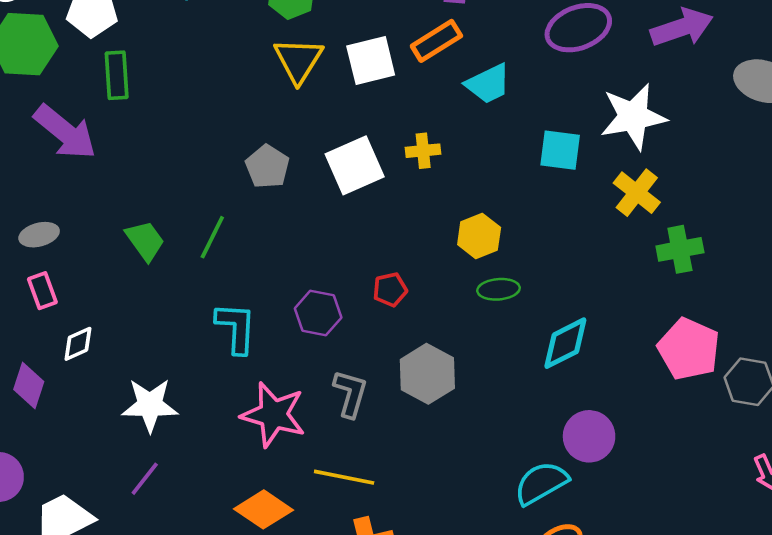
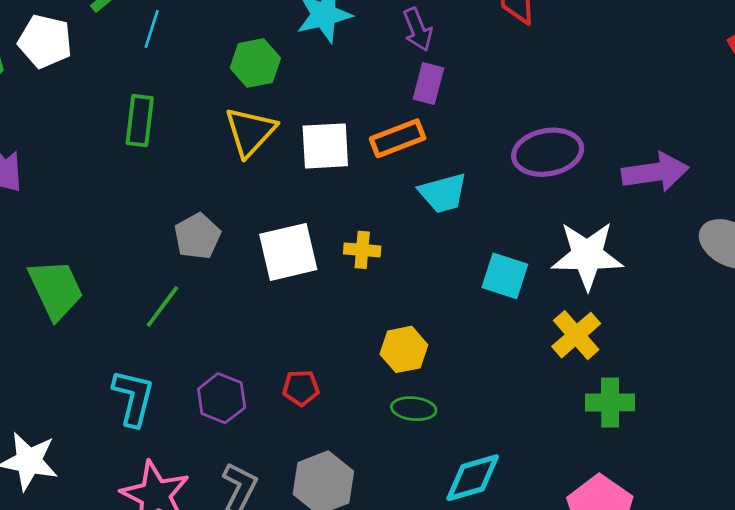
green rectangle: (117, 75) -> (140, 121), moved
green line: (212, 237) -> (162, 306), moved
green trapezoid: (145, 241) -> (56, 289), size x1.4

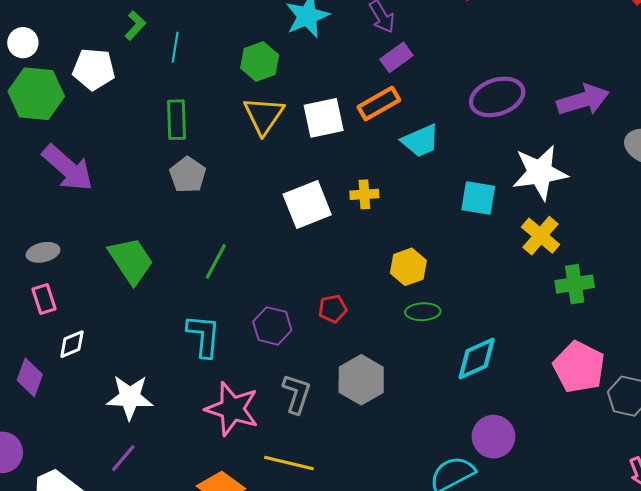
purple rectangle: (428, 83) -> (396, 57), turned 48
gray pentagon: (197, 236) -> (188, 175), moved

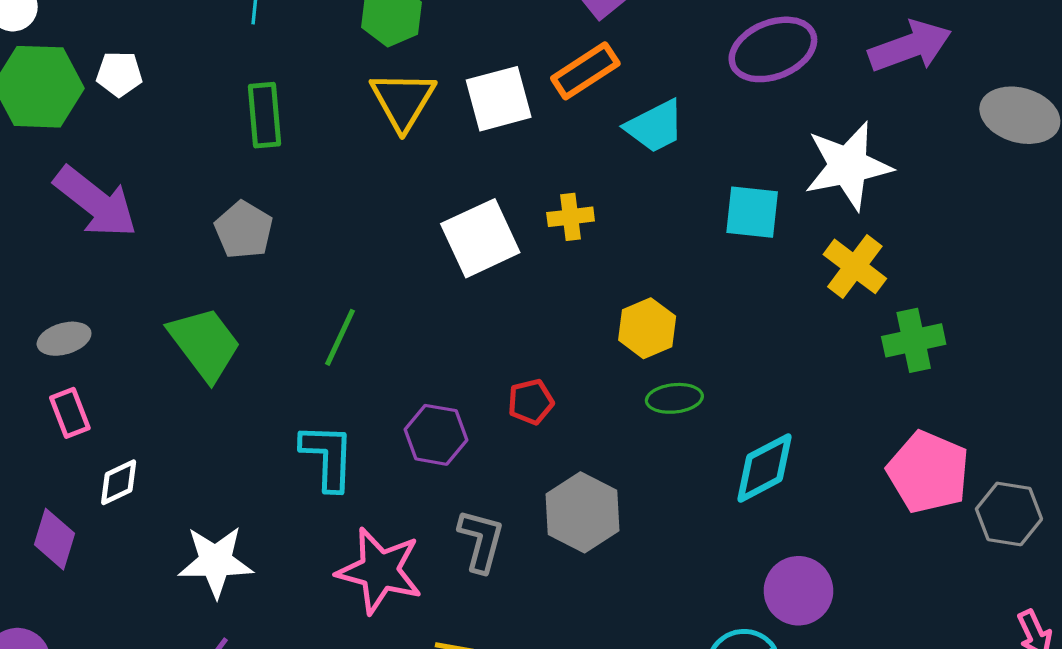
white pentagon: (94, 69) -> (119, 74), moved, size x0.7
gray pentagon: (188, 175) -> (244, 230), moved

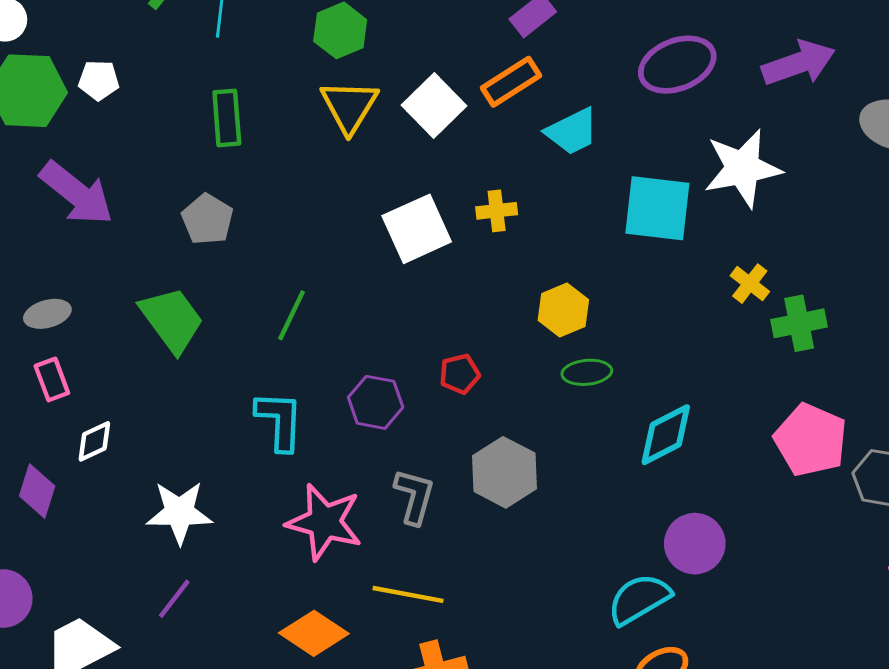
white square: (499, 99) -> (434, 106), turned -30
cyan square: (752, 212) -> (657, 208), size x1.4
yellow cross: (855, 266) -> (750, 284), moved, size x0.7

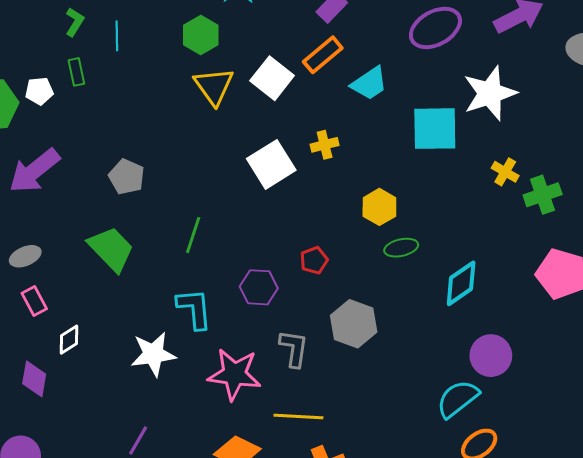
green rectangle: (227, 118) -> (76, 72), moved, size x0.7
purple arrow: (77, 193) -> (34, 171), turned 110
white star: (179, 512) -> (153, 354), moved

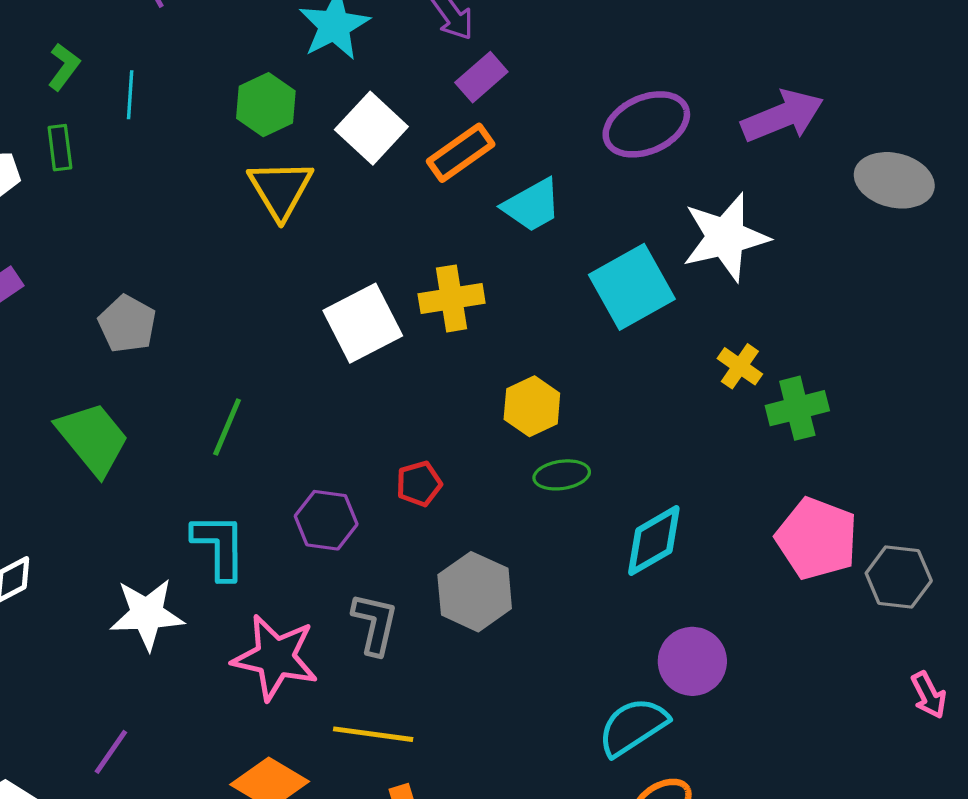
white square: (272, 78) -> (371, 128), moved
cyan square: (435, 129) -> (632, 287), turned -33
yellow cross: (325, 145) -> (452, 298), size x1.4

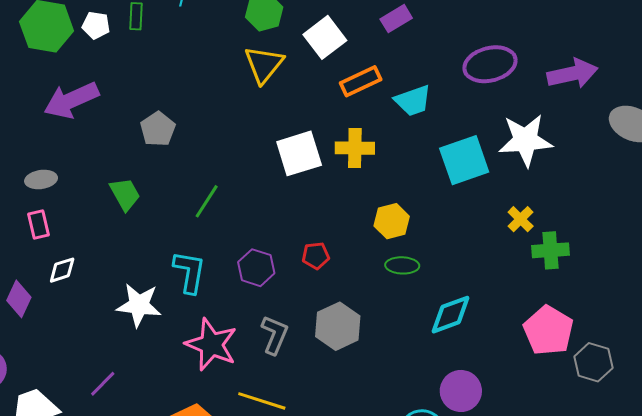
orange rectangle: (461, 153) -> (361, 81), moved
green trapezoid: (93, 438) -> (125, 194), size x0.7

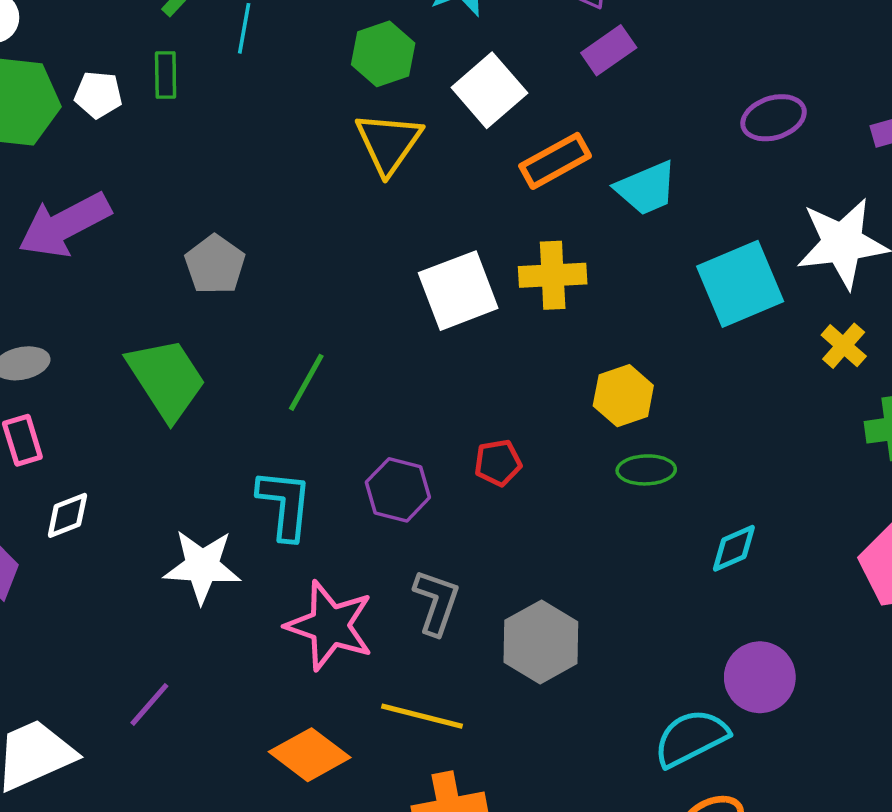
purple ellipse: (490, 64) -> (774, 118), size x0.7
green trapezoid: (125, 194) -> (166, 379), size x1.5
yellow cross: (521, 219) -> (844, 346), moved
cyan diamond: (451, 315) -> (734, 548), size x0.7
gray hexagon: (338, 326) -> (541, 642), moved

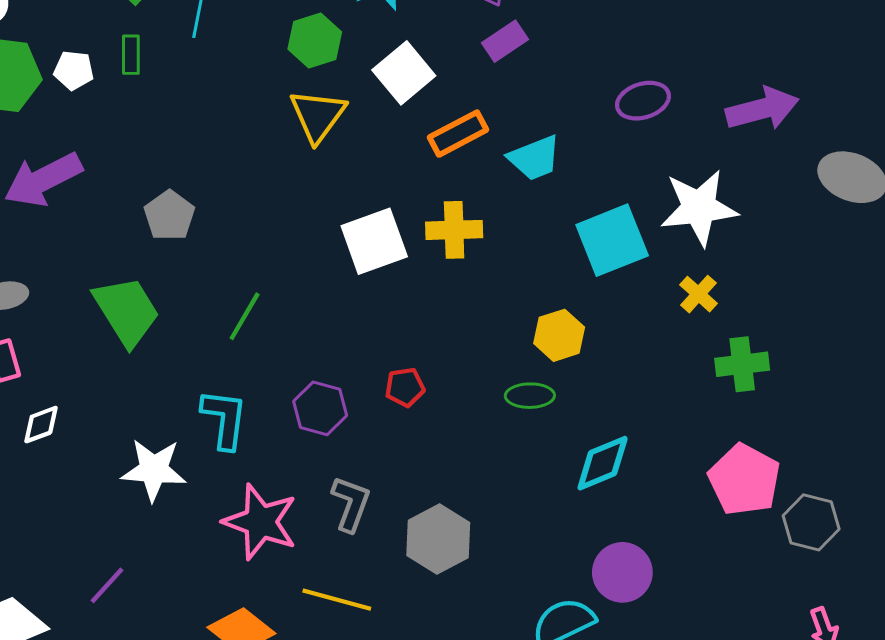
yellow hexagon: (623, 396) -> (559, 335), moved
cyan diamond: (734, 548) -> (603, 463), size x1.4

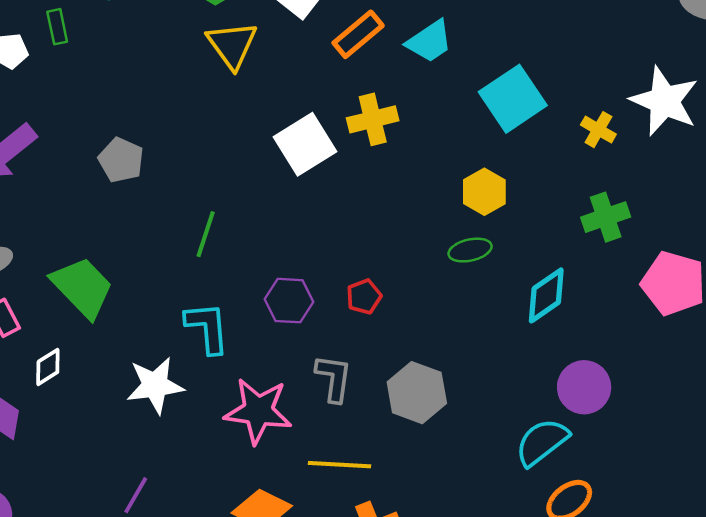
white star: (699, 208) -> (664, 101), moved, turned -30
green trapezoid: (127, 311) -> (82, 287), moved
green cross: (742, 364) -> (606, 217), moved
red pentagon: (405, 387) -> (364, 297), moved

